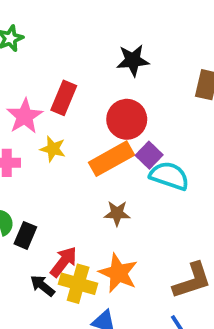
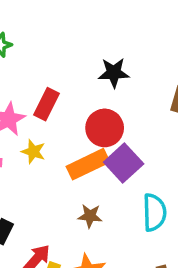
purple square: (149, 155) -> (124, 163), size x1.5
cyan semicircle: (169, 176) -> (154, 212), moved, turned 66

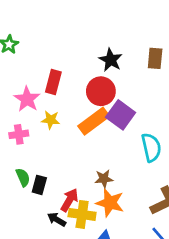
black star: (114, 73) -> (111, 60), moved, turned -30
brown star: (90, 216) -> (104, 179), moved

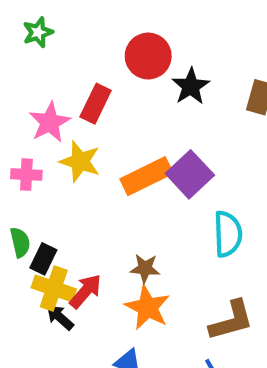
red circle: (101, 91) -> (148, 56), moved
yellow star: (51, 120) -> (80, 161), size x1.4
yellow cross: (82, 214) -> (54, 288), moved

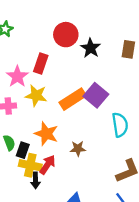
orange star: (147, 307) -> (46, 134), moved
black arrow: (60, 317) -> (35, 180), turned -126

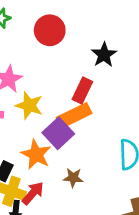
red circle: (66, 35) -> (50, 30), moved
red rectangle: (41, 64) -> (82, 91), moved
purple square: (96, 95) -> (58, 133), moved

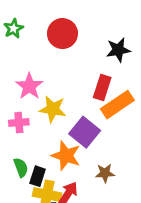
black star: (104, 55) -> (118, 50), turned 30
orange rectangle: (74, 115) -> (117, 105), moved

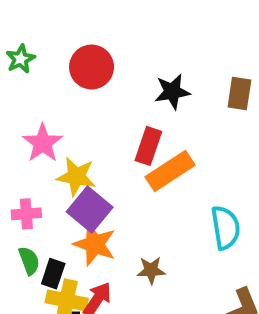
pink cross: (19, 123) -> (26, 214), moved
purple square: (85, 132) -> (90, 209), moved

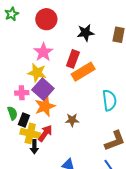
pink star: (43, 143) -> (43, 52), moved
pink cross: (26, 214) -> (22, 93), moved
orange star: (95, 244) -> (45, 106), turned 30

